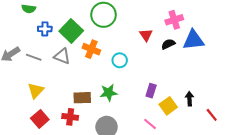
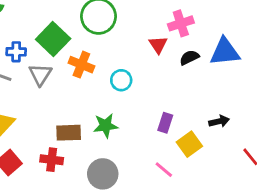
pink cross: (174, 20) -> (181, 23), moved
blue cross: (45, 29) -> (16, 52), moved
gray triangle: (62, 56) -> (40, 75), turned 42
black arrow: (189, 99) -> (219, 121), moved, turned 80

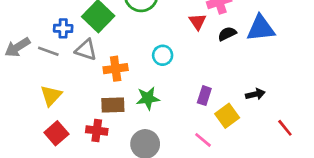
orange cross: (81, 65) -> (116, 69), moved, turned -30
gray triangle: (40, 75) -> (86, 50), turned -45

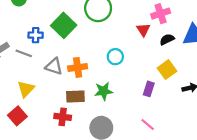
gray triangle: (86, 50) -> (54, 66), moved
yellow square: (227, 116) -> (167, 70), moved
red square: (56, 133) -> (17, 116), moved

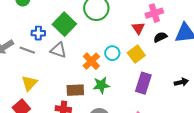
gray triangle: (54, 66) -> (58, 50), moved
orange cross: (78, 67) -> (91, 61), moved, turned -36
yellow square: (167, 70) -> (136, 54), moved
purple rectangle: (149, 89) -> (143, 83), size x1.5

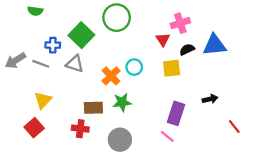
yellow square: (136, 54) -> (172, 68), moved, turned 30
purple rectangle: (143, 83) -> (176, 113), moved

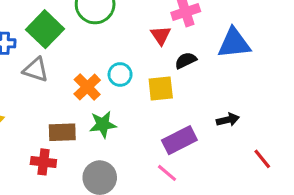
black semicircle: (187, 49) -> (186, 60), moved
yellow square: (172, 68) -> (161, 89), moved
purple rectangle: (176, 113) -> (179, 140), turned 45

